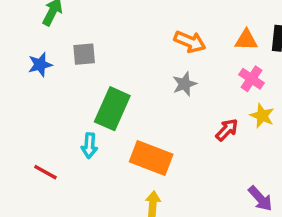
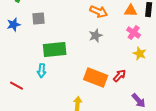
green rectangle: (112, 109) -> (55, 50), turned 60
red arrow: (227, 130) -> (120, 76), moved
orange rectangle: (151, 158) -> (96, 78), moved

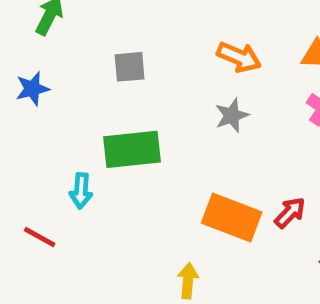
gray square: (39, 19) -> (130, 67), moved
cyan arrow: (42, 71) -> (81, 191), moved

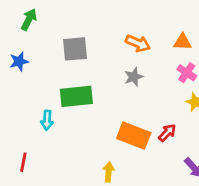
gray square: (130, 67) -> (75, 49), size x1.4
red line: (40, 237) -> (23, 162), moved, turned 72

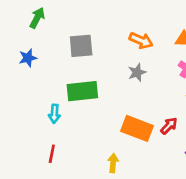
red line: (23, 162) -> (52, 154), moved

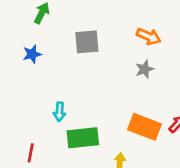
green rectangle: (82, 91) -> (83, 138), moved
red line: (52, 154) -> (31, 153), moved

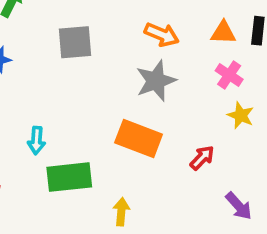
gray star: (144, 69) -> (156, 81), size x1.5
orange rectangle: (144, 127) -> (139, 139), moved

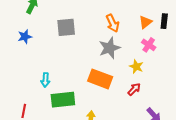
orange triangle: (223, 33) -> (146, 22), turned -40
orange arrow: (162, 35) -> (113, 23), turned 42
yellow star: (241, 115) -> (136, 67), moved

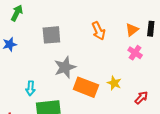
gray star: (109, 48) -> (65, 67), moved
yellow star: (136, 67) -> (114, 83), moved
red arrow: (134, 89) -> (141, 98), moved

